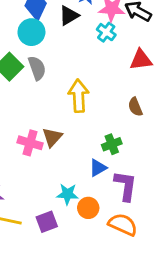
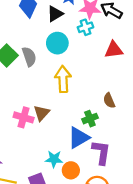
cyan circle: (31, 32) -> (57, 43), moved
cyan cross: (106, 32) -> (85, 27), turned 35
brown semicircle: (135, 107) -> (109, 101), moved
blue triangle: (98, 168) -> (79, 138), size x1.5

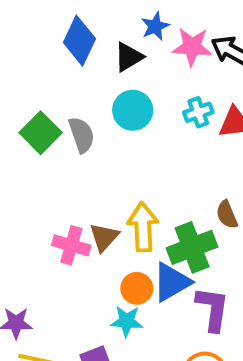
cyan cross: (85, 27) -> (198, 112), moved
yellow arrow: (63, 79) -> (143, 227), moved
green cross: (90, 119) -> (192, 247), size x1.6
orange circle: (71, 170) -> (137, 288), moved

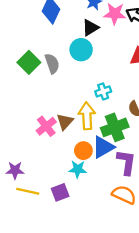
black triangle: (129, 57) -> (90, 28), moved
cyan cross: (198, 112) -> (103, 91), moved
pink cross: (71, 245) -> (46, 126), turned 36

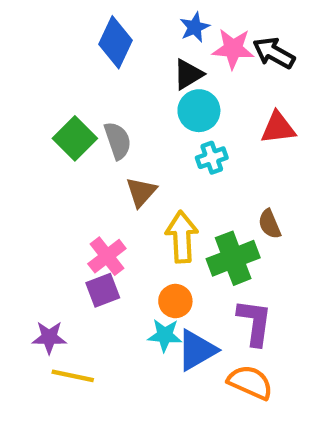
cyan circle: (81, 50) -> (199, 111), moved
cyan cross: (103, 91) -> (212, 158), moved
brown triangle: (65, 122) -> (141, 192), moved
blue triangle: (103, 147) -> (197, 350), moved
purple square: (60, 192) -> (103, 290), moved

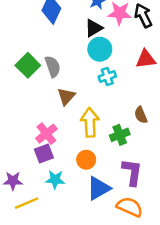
black arrow: (274, 53) -> (143, 16), turned 35
green cross: (233, 258) -> (120, 135), size x0.7
cyan star: (165, 335) -> (55, 180), moved
yellow line: (73, 376) -> (27, 203), turned -35

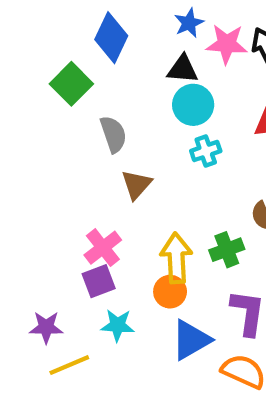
black triangle: (94, 28) -> (183, 69), turned 36
green square: (28, 65) -> (71, 84), moved
yellow arrow: (90, 122) -> (176, 258), moved

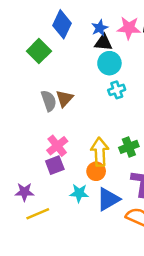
blue star: (189, 23) -> (100, 28), moved
gray semicircle: (113, 134) -> (49, 101), moved
brown triangle: (136, 185) -> (64, 98), moved
cyan star: (118, 325) -> (79, 193), moved

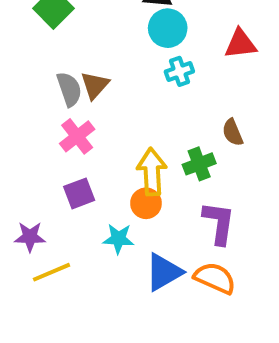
pink cross: (57, 146) -> (77, 136), moved
blue triangle: (108, 199) -> (164, 272), moved

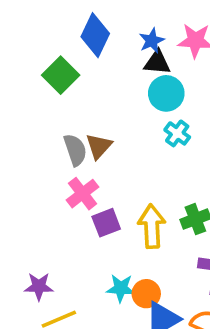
cyan cross: (179, 71) -> (177, 133), turned -35
purple square: (79, 193) -> (106, 223), moved
orange circle: (146, 203) -> (146, 294), moved

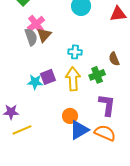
cyan cross: (177, 133) -> (75, 52), moved, turned -32
pink cross: (83, 194) -> (36, 24), moved
cyan star: (121, 288) -> (35, 82), moved

